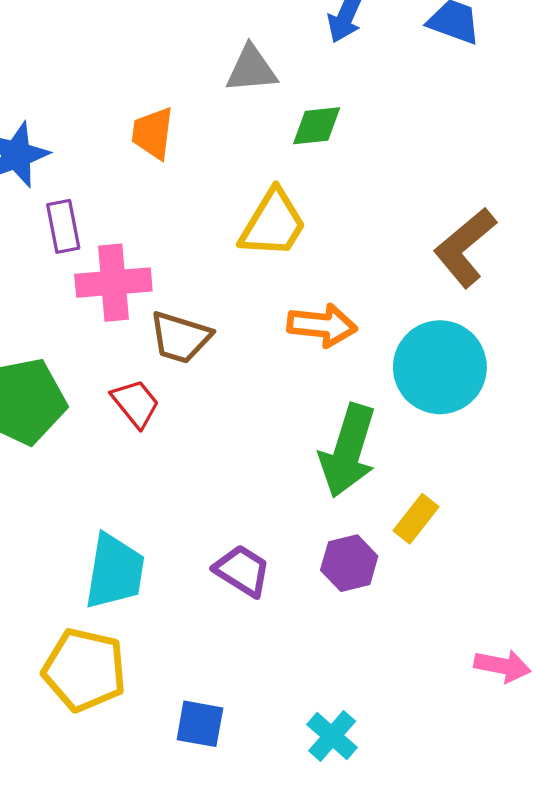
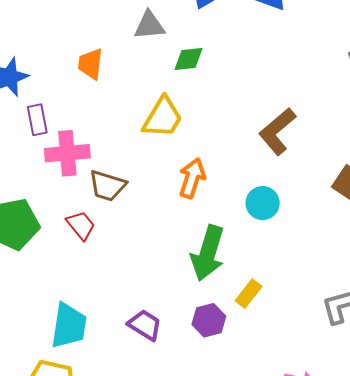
orange arrow: (322, 325) -> (192, 178), turned -78
cyan circle: (440, 367) -> (263, 203), size x0.6

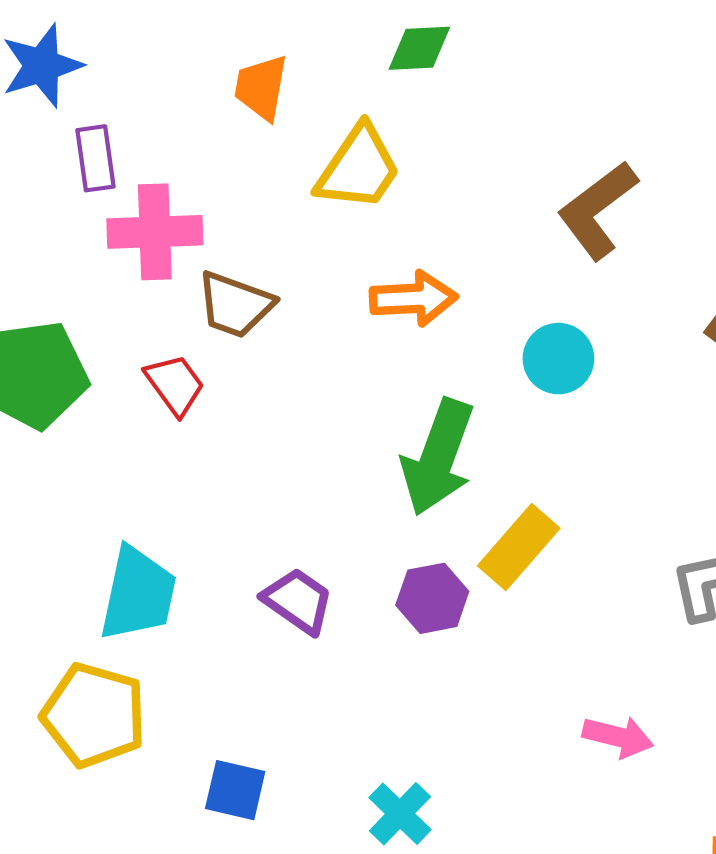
orange trapezoid: (91, 64) -> (261, 87), moved
orange arrow: (192, 178) -> (413, 298), turned 66
yellow rectangle: (249, 294) -> (519, 547), size x1.4

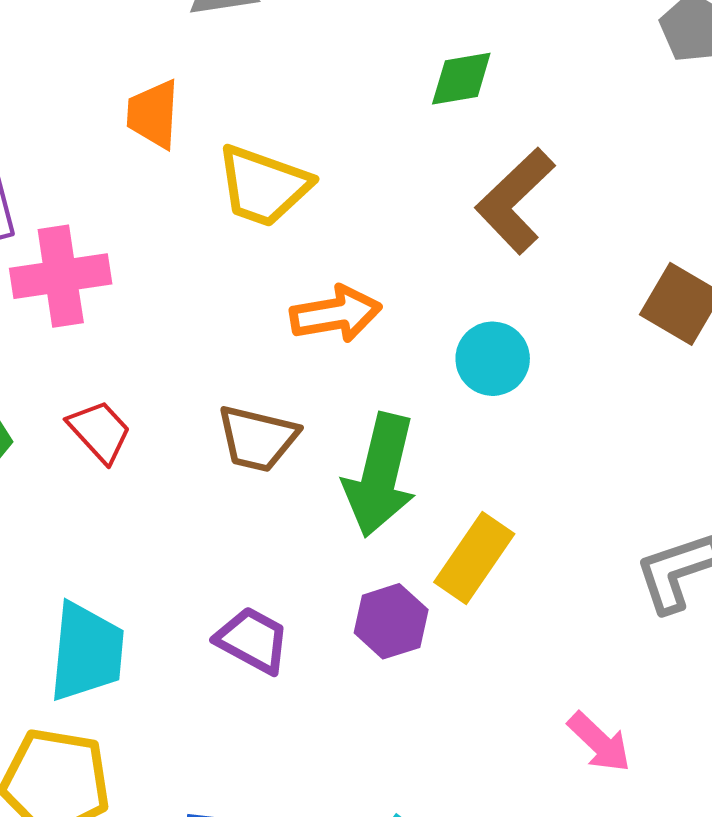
green diamond: (419, 48) -> (461, 79), moved
yellow trapezoid: (358, 168) -> (263, 186), turned 82
brown trapezoid: (235, 305) -> (257, 438), moved
pink arrow: (618, 737) -> (599, 742), turned 36

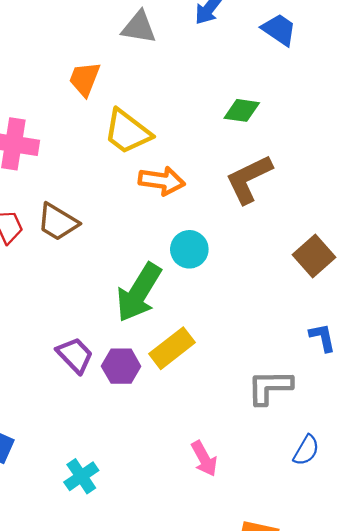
orange arrow: (336, 314) -> (162, 181), moved
cyan circle: (493, 359) -> (189, 249), moved
brown trapezoid: (257, 438) -> (58, 222), moved
purple trapezoid: (253, 640) -> (75, 355), moved

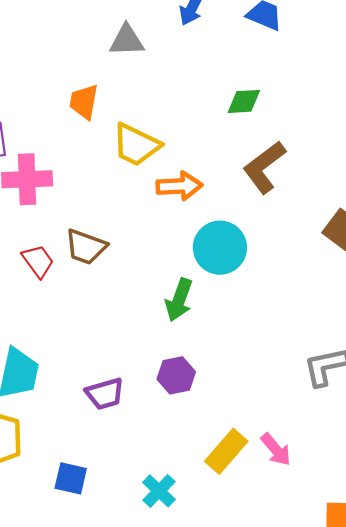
cyan circle: (189, 249) -> (220, 248), size x1.4
green arrow: (139, 292) -> (179, 300), size x0.7
yellow rectangle: (172, 348) -> (226, 451), moved
purple trapezoid: (75, 355) -> (105, 394), moved, turned 129

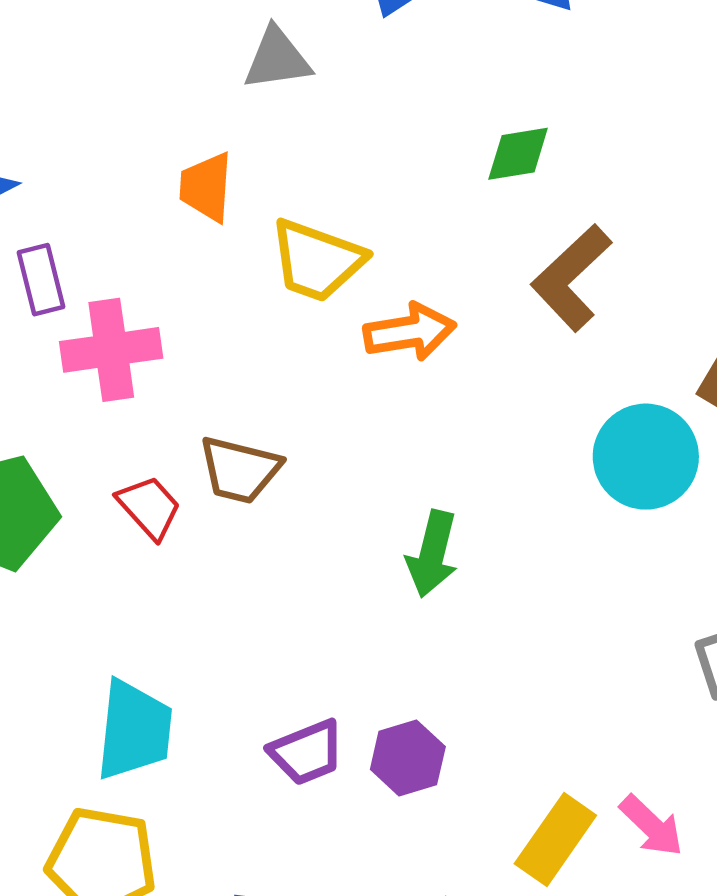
cyan circle: (220, 248) -> (646, 457), moved
purple hexagon: (176, 375) -> (408, 758), moved

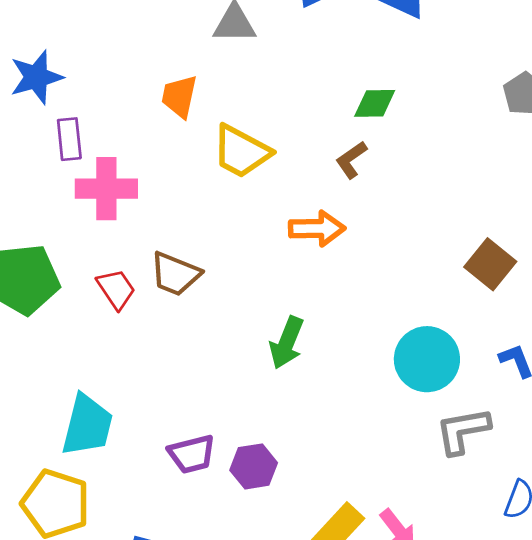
brown L-shape: (571, 278) -> (351, 160), moved, size x0.6
orange arrow: (410, 332) -> (317, 229), moved
cyan circle: (646, 457) -> (427, 359), moved

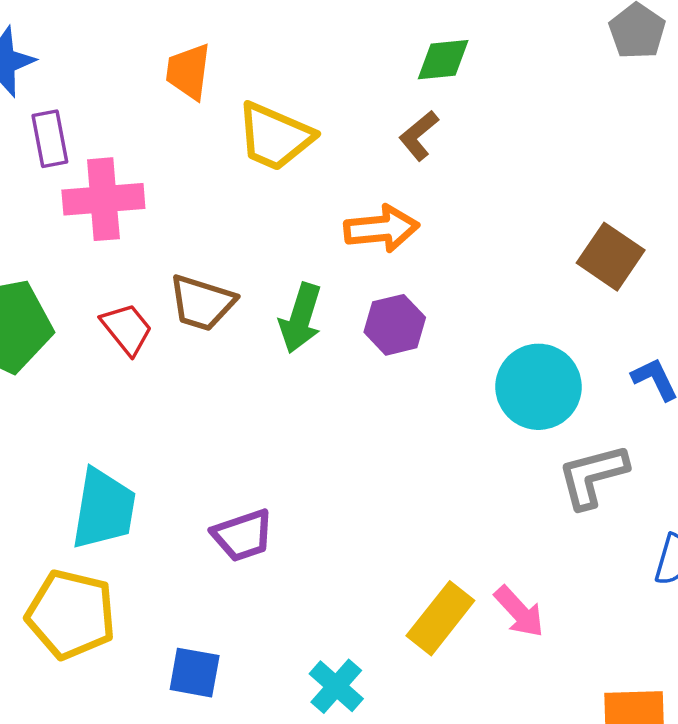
green arrow: (287, 343) -> (301, 318), moved
purple hexagon: (254, 466) -> (395, 325), moved

